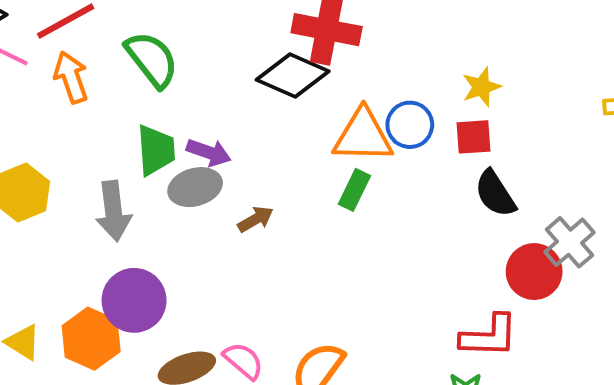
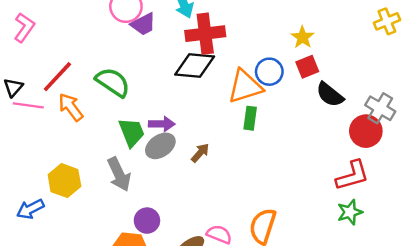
purple circle: (134, 300) -> (147, 221), size x0.7

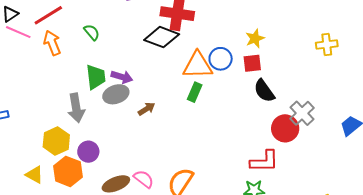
green semicircle: (113, 82) -> (92, 32), size x0.6
yellow hexagon: (64, 181) -> (56, 141), moved

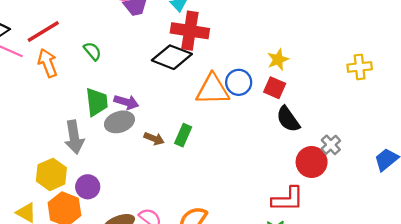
red square: (252, 63) -> (275, 88), turned 30
green rectangle: (195, 92) -> (183, 135), moved
brown arrow: (146, 109) -> (154, 139), turned 54
gray cross: (302, 113) -> (331, 145), size x0.7

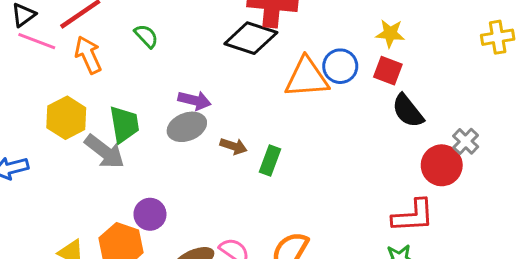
yellow star: (278, 60) -> (390, 33), turned 30
green trapezoid: (97, 102) -> (124, 124), moved
green rectangle: (183, 135) -> (270, 160), moved
gray arrow: (74, 137) -> (105, 152), moved, turned -40
yellow hexagon: (51, 174) -> (66, 118), moved

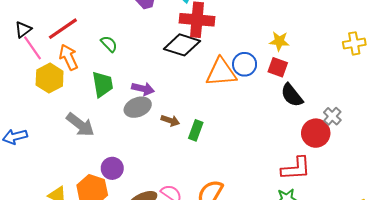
pink line: (37, 41) -> (33, 48), turned 35
yellow hexagon: (66, 118) -> (50, 78), moved
green trapezoid: (124, 124) -> (102, 84), moved

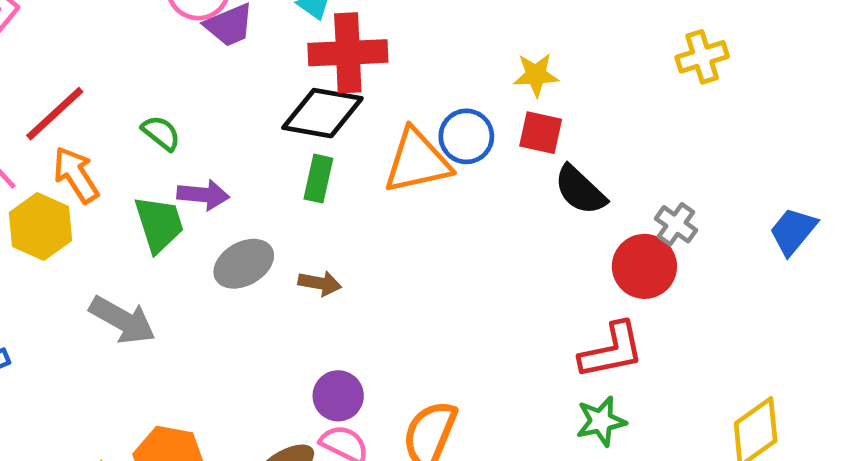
purple arrow: (143, 89) -> (203, 195), moved
green rectangle: (196, 130) -> (318, 179), moved
purple circle: (112, 168) -> (338, 396), moved

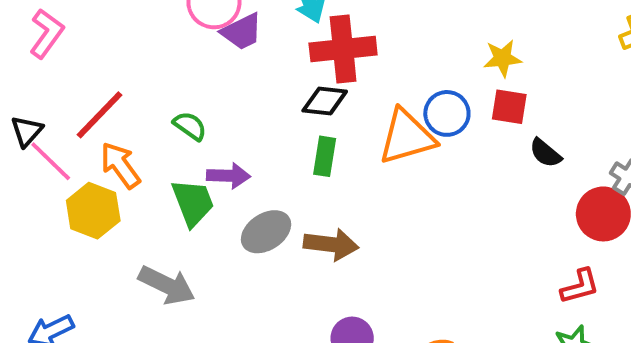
black diamond: (322, 113) -> (325, 101), size x0.7
black semicircle: (580, 190) -> (545, 153), size x0.7
brown arrow: (320, 283) -> (331, 244), size x1.5
red L-shape: (612, 351) -> (580, 286), size x0.7

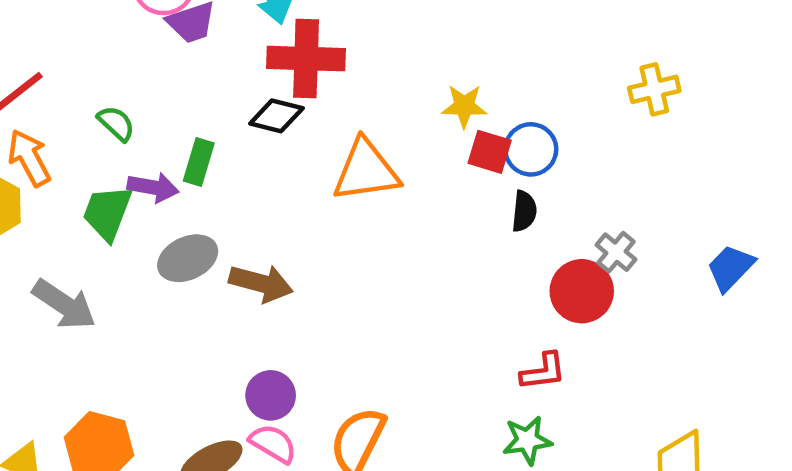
yellow star: (502, 58) -> (464, 106), moved
blue circle: (447, 113) -> (531, 149), moved
black semicircle: (545, 153) -> (524, 211), turned -132
green rectangle: (325, 156) -> (199, 162), moved
green trapezoid: (193, 203) -> (107, 213), turned -146

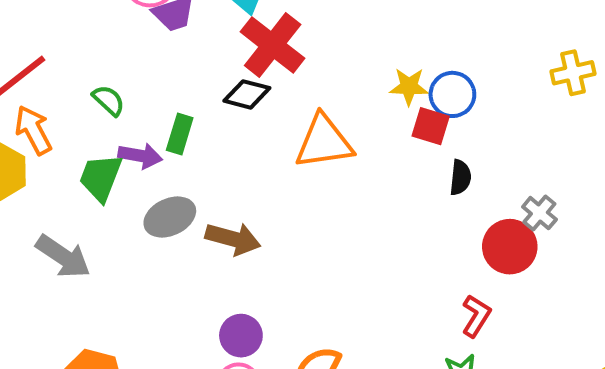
red cross: (306, 59) -> (273, 45), turned 36
blue circle: (531, 149) -> (452, 94), moved
red L-shape: (543, 372) -> (476, 316), turned -51

